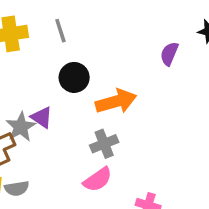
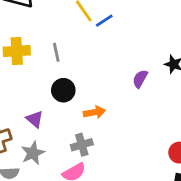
orange arrow: (116, 101) -> (94, 112), size x0.7
gray star: (21, 127) -> (33, 153), moved

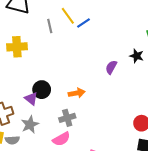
gray line: (56, 52) -> (50, 26), moved
black circle: (63, 90) -> (42, 90), moved

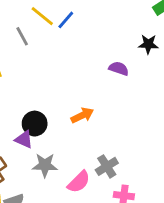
purple semicircle: (111, 67) -> (119, 68), turned 96
gray cross: (67, 118) -> (107, 166), moved
gray star: (30, 125) -> (45, 165), moved, turned -30

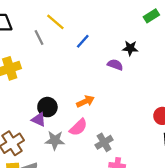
blue line: (66, 20) -> (83, 41), moved
black star: (148, 44) -> (130, 48), moved
pink semicircle: (79, 182) -> (78, 127), moved

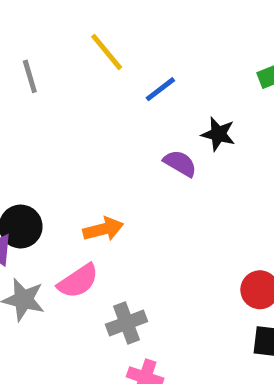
yellow line: (55, 22) -> (107, 52), moved
blue line: (83, 41) -> (160, 89), moved

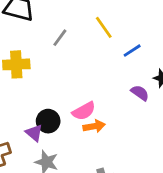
gray line: (30, 76) -> (60, 38), turned 48
pink semicircle: (78, 281) -> (84, 111), moved

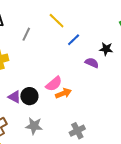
blue line: (132, 51) -> (74, 40), moved
purple triangle: (34, 133) -> (14, 97), moved

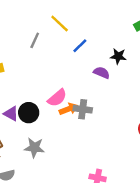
gray line: (26, 34) -> (35, 40), moved
gray cross: (77, 131) -> (83, 109), moved, turned 35

